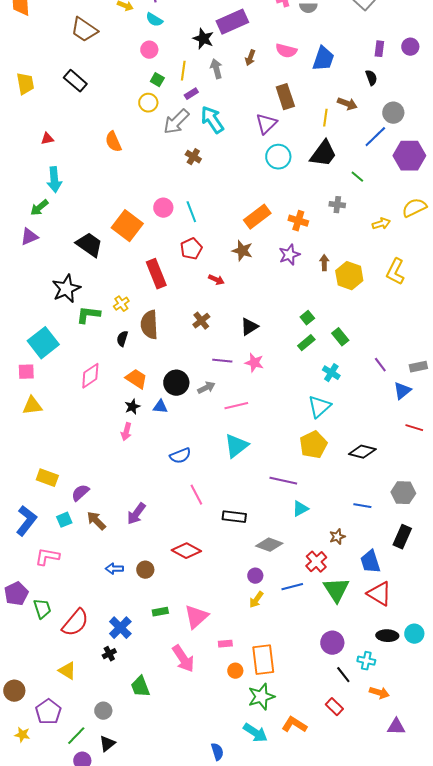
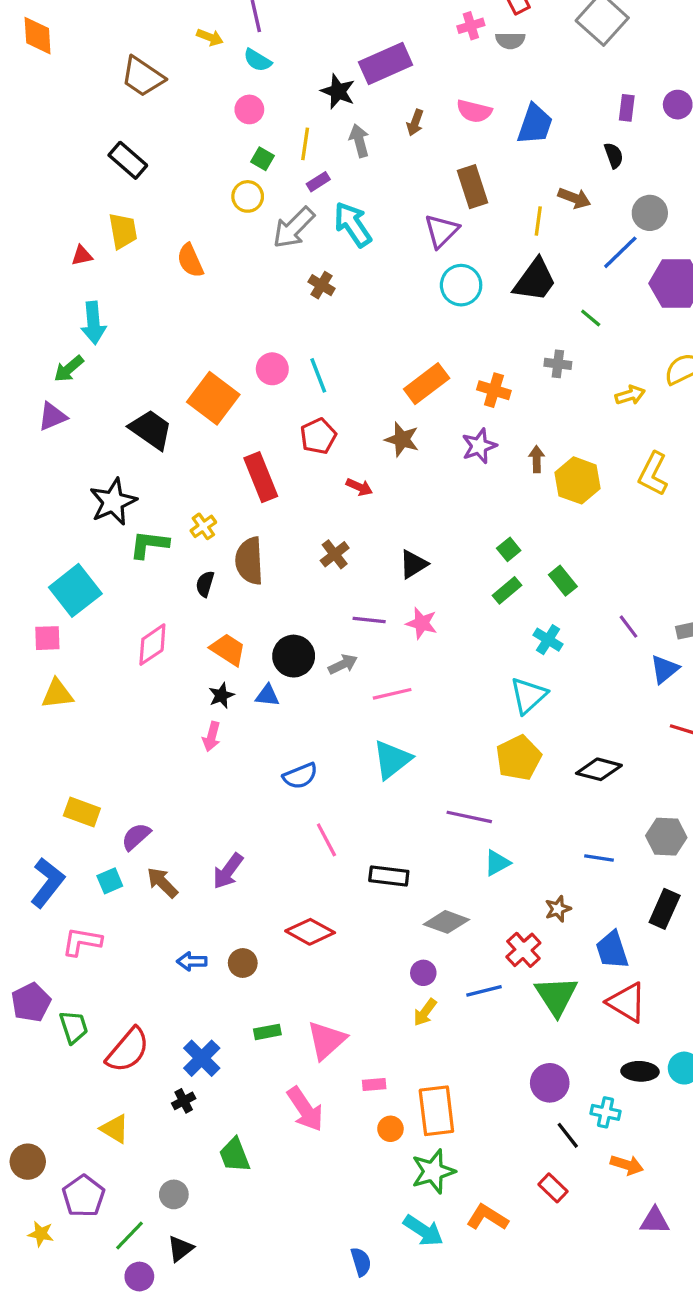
yellow trapezoid: (25, 84) -> (123, 231), moved

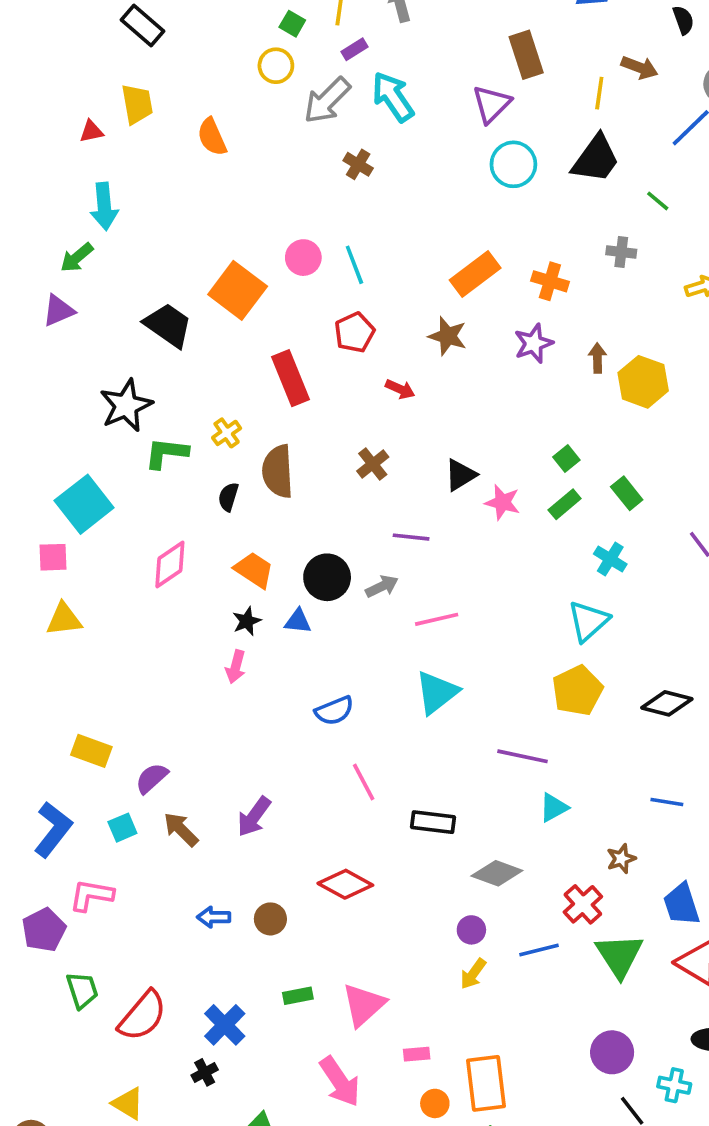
pink star: (422, 623) -> (502, 502), moved
purple pentagon: (31, 1002) -> (44, 930), moved

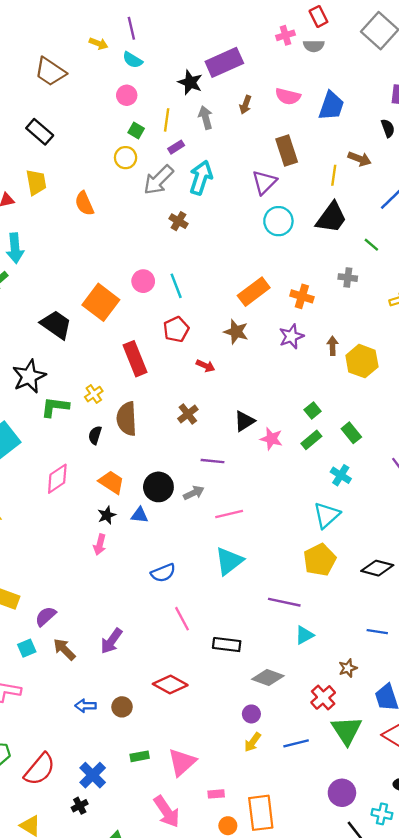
cyan arrow: (393, 97) -> (201, 178), turned 52
blue line: (539, 950) -> (296, 743), moved

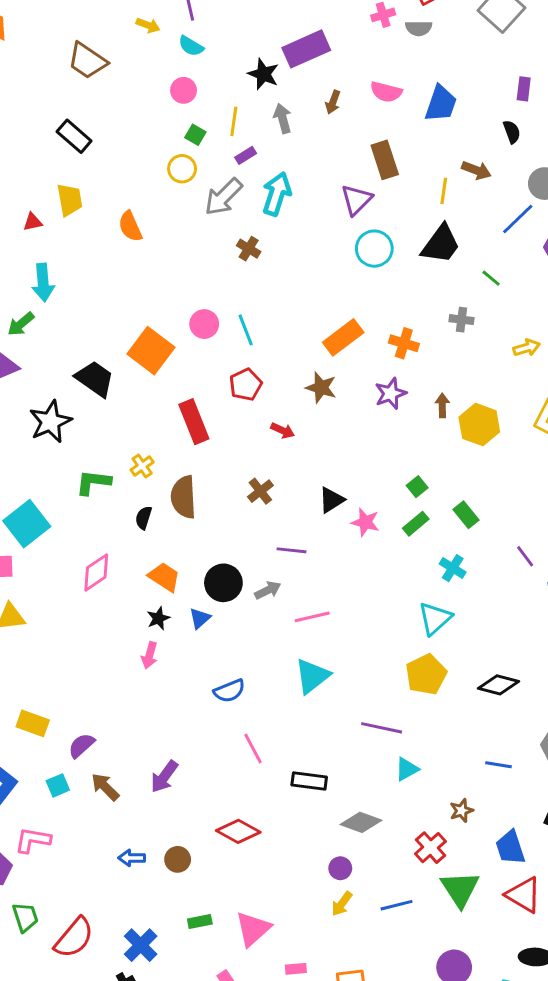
black star: (29, 376) -> (50, 422), moved
blue triangle: (140, 515) -> (200, 618), turned -48

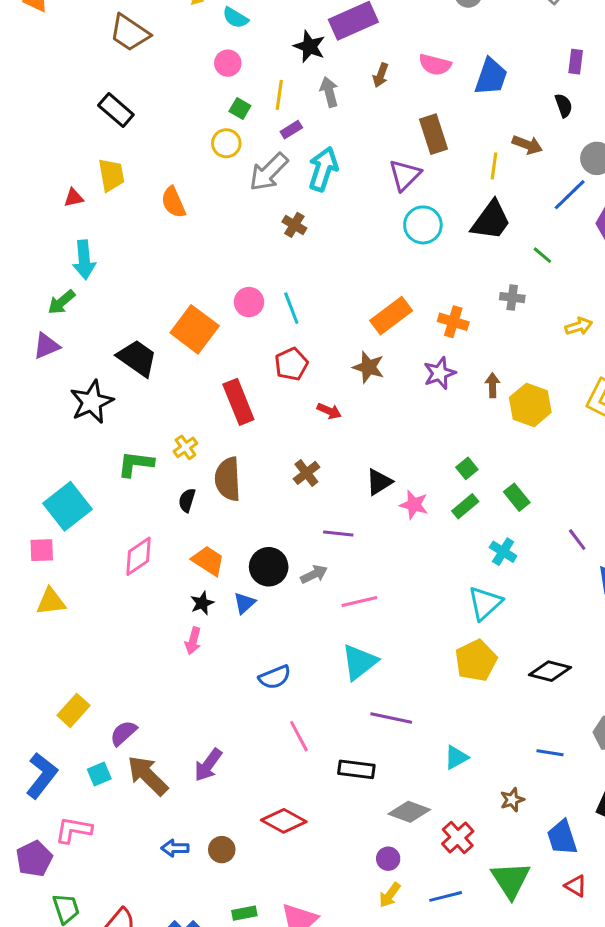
yellow rectangle: (33, 723) -> (74, 710), turned -68
purple line: (382, 728) -> (391, 718), moved
brown arrow: (105, 787) -> (148, 775), size x1.4
red cross: (430, 848) -> (458, 837), moved
red triangle: (524, 895) -> (576, 886), size x0.6

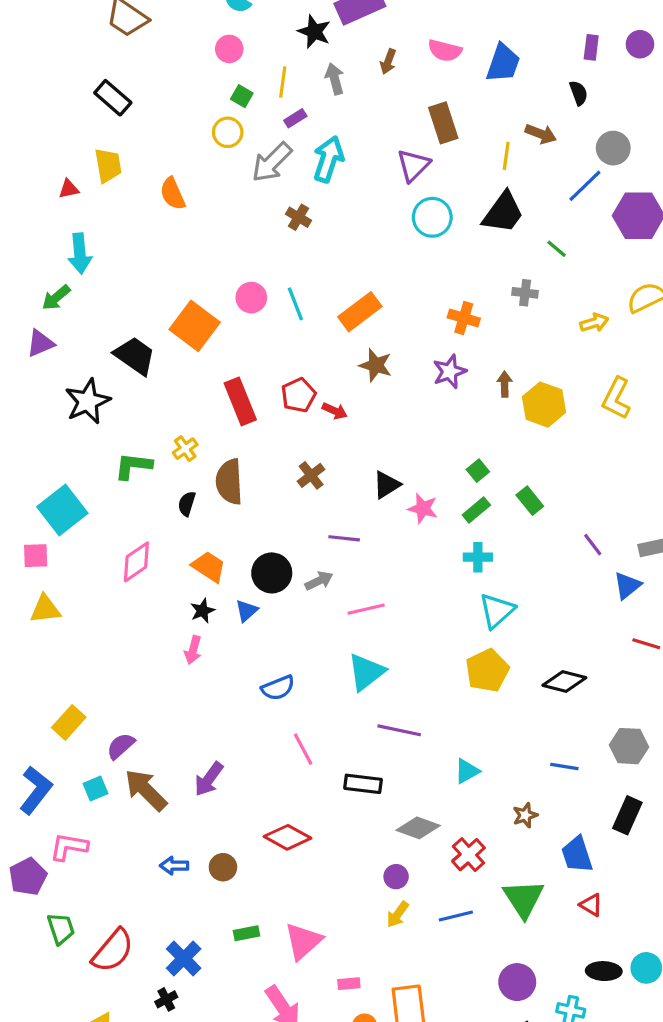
orange rectangle: (391, 316) -> (360, 312), moved
red pentagon: (291, 364) -> (298, 395), moved
cyan cross: (503, 552) -> (478, 557), moved, turned -32

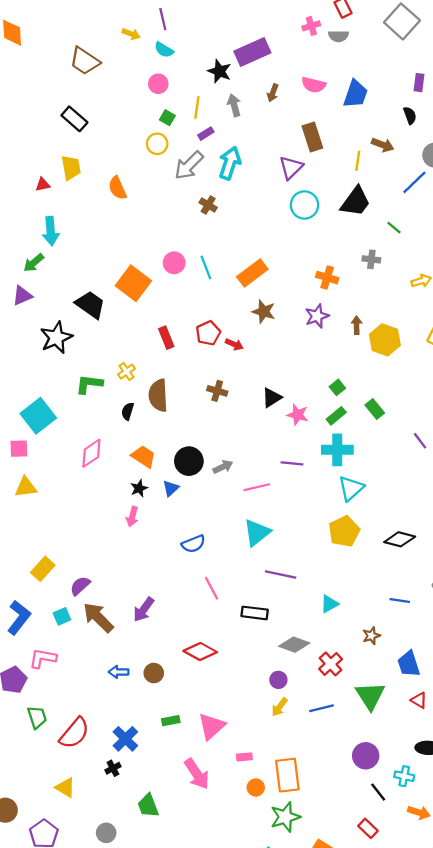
red rectangle: (240, 401) -> (166, 338), size x0.7
brown cross: (311, 475) -> (217, 391), turned -36
purple line: (344, 538) -> (292, 463), moved
cyan cross: (478, 557) -> (337, 450), size x1.5

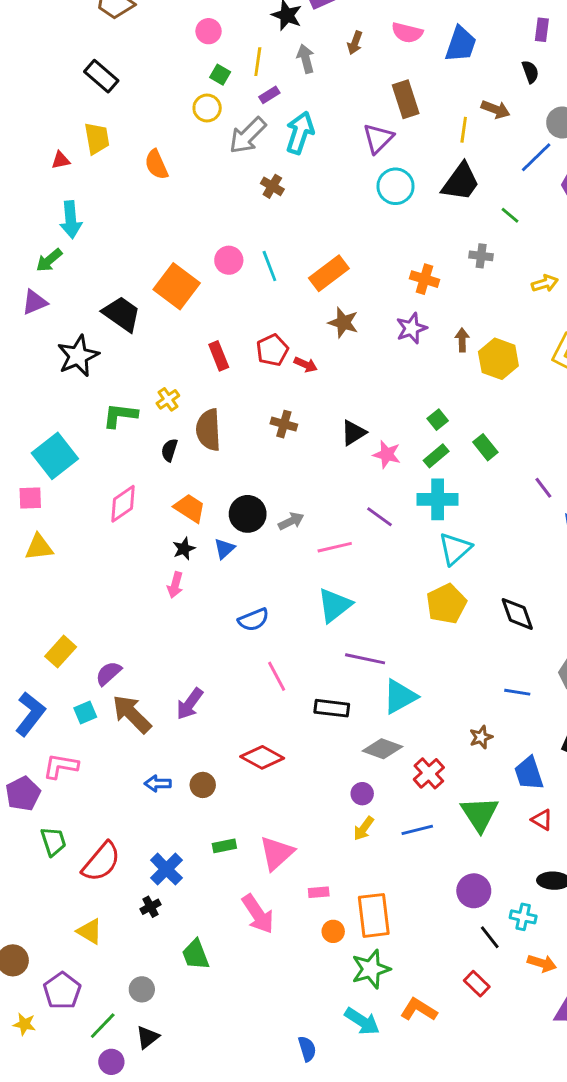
purple line: (292, 463) -> (380, 517), turned 30
black diamond: (400, 539) -> (517, 614), turned 56
cyan triangle: (329, 604) -> (400, 697), moved, size x1.5

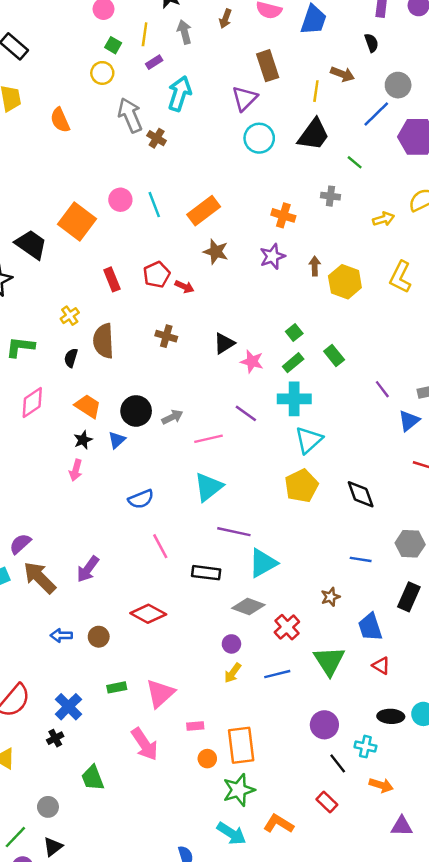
gray arrow: (248, 136) -> (130, 115), moved, turned 112
green L-shape: (120, 415) -> (20, 347), moved

